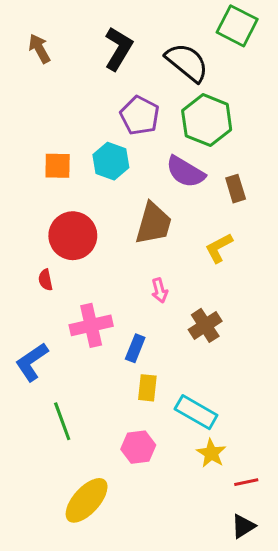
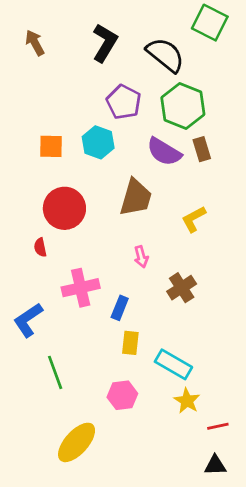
brown rectangle: (236, 189) -> (202, 149), moved
black triangle: (243, 526) -> (215, 465), turned 30

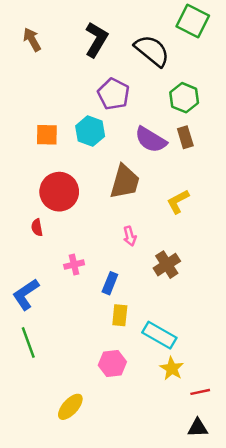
green hexagon: (183, 106) -> (184, 98), moved, size x0.7
pink cross: (81, 288) -> (74, 265), size x0.6
green line: (55, 372) -> (28, 343), moved
yellow ellipse: (77, 442) -> (70, 407), size x0.7

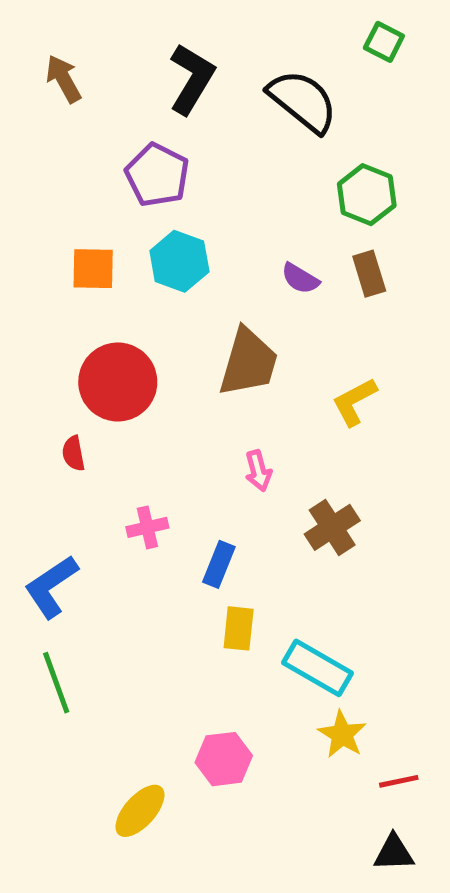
green square: (193, 21) -> (384, 42), size x0.6
purple pentagon: (114, 94) -> (157, 175), moved
purple semicircle: (151, 140) -> (300, 278), size x0.6
pink hexagon: (112, 364) -> (224, 759), moved

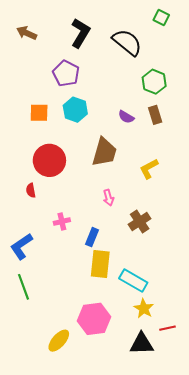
brown arrow: (64, 79) -> (27, 33), turned -36
yellow rectangle: (239, 628) -> (100, 264), size x1.5
pink hexagon: (224, 759) -> (94, 319), size x1.4
black triangle: (394, 853) -> (142, 344), moved, size x1.4

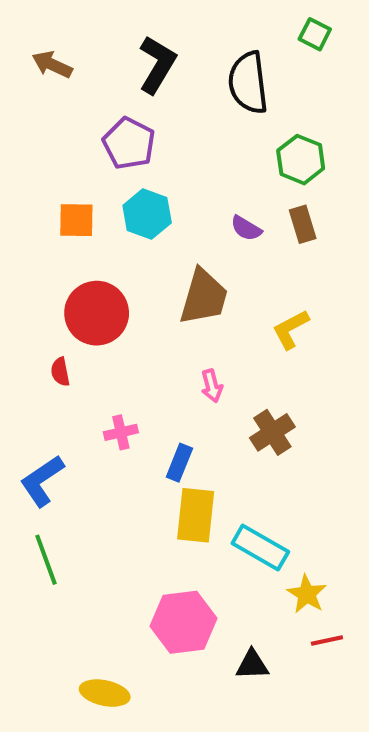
black semicircle: (127, 42) -> (248, 83), turned -136
yellow star: (144, 309) -> (307, 594), moved
yellow ellipse: (59, 341) -> (105, 693), moved, turned 60
black triangle: (142, 344) -> (252, 665), moved, size x0.7

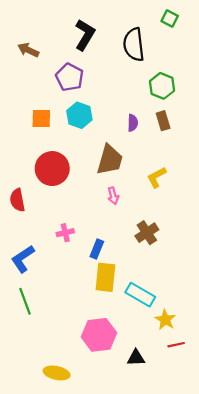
brown arrow: (52, 65) -> (28, 50), moved
purple semicircle: (246, 228) -> (133, 123), turned -119
red semicircle: (60, 372) -> (17, 200), moved, size x1.5
pink arrow: (212, 386) -> (113, 196), moved

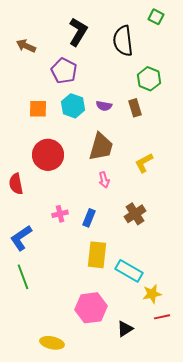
brown rectangle: (163, 121) -> (135, 108), moved
purple semicircle: (133, 123) -> (104, 106), moved, turned 98
blue rectangle: (97, 249) -> (89, 218), moved
yellow star: (165, 320) -> (152, 294), turned 30
black triangle: (136, 358) -> (125, 329), turned -30

